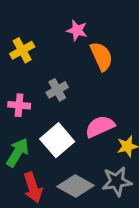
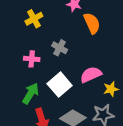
gray cross: (57, 90) -> (60, 48), turned -32

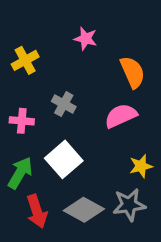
orange semicircle: (92, 23) -> (133, 72), moved
pink semicircle: (91, 75) -> (121, 116), moved

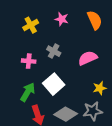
pink star: (86, 39) -> (62, 19), moved
orange semicircle: (133, 72) -> (95, 20), moved

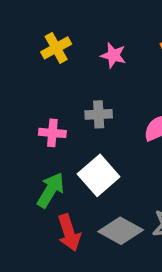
yellow cross: (31, 25) -> (56, 48), moved
gray cross: (54, 51) -> (99, 114), turned -32

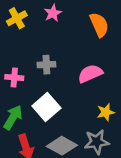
pink star: (113, 55) -> (53, 13), moved, turned 30

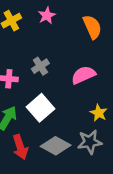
gray cross: (46, 65) -> (40, 66), turned -30
yellow star: (106, 112) -> (99, 113), turned -30

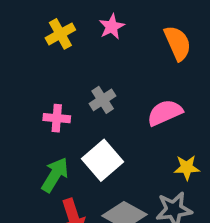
yellow star: (99, 113) -> (187, 168), turned -30

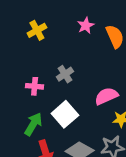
pink star: (112, 27) -> (86, 25), moved
pink semicircle: (165, 113) -> (106, 96), moved

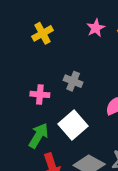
gray cross: (65, 74) -> (73, 81), turned -35

